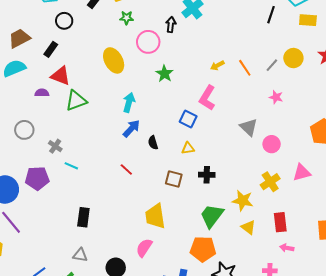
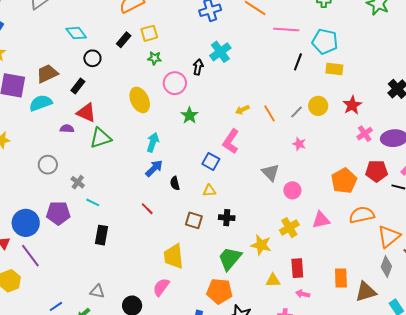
black rectangle: (83, 217) -> (101, 235), moved
yellow triangle: (248, 227) -> (273, 280), moved, turned -42

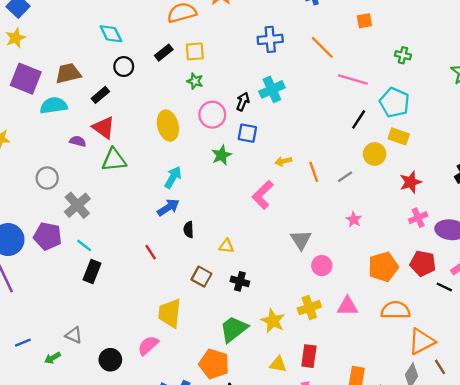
yellow circle: (318, 106) -> (375, 154), moved
pink star: (299, 144) -> (354, 220), moved
blue square: (211, 161) -> (247, 133), moved, turned -30
gray cross: (78, 182) -> (77, 205), size x1.6
cyan line: (93, 202) -> (84, 245), moved

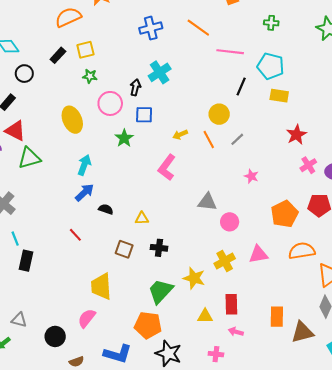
yellow circle: (375, 154) -> (219, 114), moved
black semicircle: (189, 230) -> (106, 209), turned 120
gray triangle: (301, 240) -> (207, 202), turned -42
cyan line: (84, 245) -> (15, 239), turned 40

